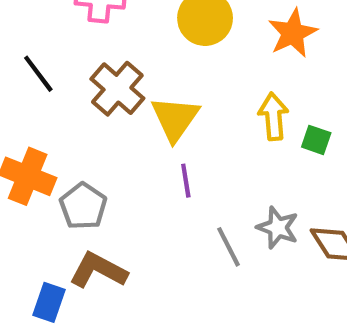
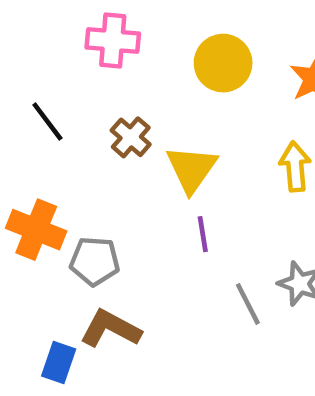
brown cross: (117, 89) -> (131, 137), size x0.7
gray pentagon: (83, 206) -> (95, 261), turned -30

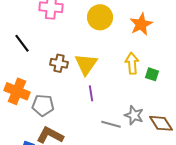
brown cross: (131, 137) -> (59, 63), moved, turned -30
gray line: (248, 304) -> (111, 124), turned -48

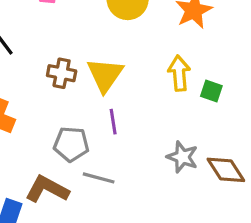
gray pentagon: (43, 105) -> (71, 144), moved
gray line: (111, 124) -> (99, 178), moved

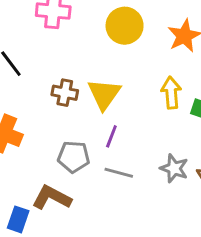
purple line: (113, 122) -> (111, 136), turned 30
gray line: (99, 178) -> (119, 173), moved

